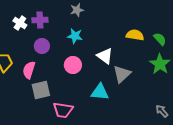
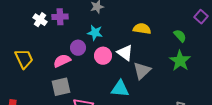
yellow semicircle: (135, 35) -> (142, 29), moved
purple circle: (42, 46) -> (78, 48), moved
pink circle: (73, 65) -> (103, 56), moved
pink semicircle: (29, 70) -> (62, 61), moved, turned 48

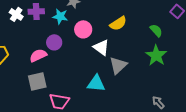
yellow semicircle: (142, 29) -> (118, 23), turned 138
cyan star: (95, 33) -> (60, 16), moved
pink circle: (103, 56) -> (83, 29), moved

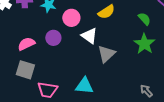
purple circle: (54, 42) -> (53, 38), moved
gray square: (37, 81) -> (25, 70), turned 30
cyan triangle: (96, 83) -> (84, 86), moved

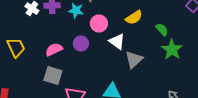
green semicircle: (144, 19) -> (162, 30), moved

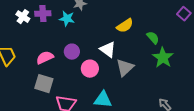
pink circle: (99, 24) -> (90, 69), moved

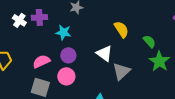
cyan star: (67, 19) -> (63, 32), moved
yellow semicircle: (125, 26) -> (121, 29), turned -90
pink circle: (90, 69) -> (66, 76), moved

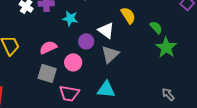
white triangle: (104, 53) -> (106, 30), moved
purple circle: (68, 55) -> (86, 41), moved
gray triangle: (121, 71) -> (110, 54), moved

